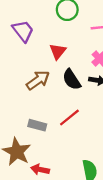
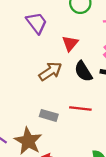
red line: (69, 117) -> (80, 108), turned 45

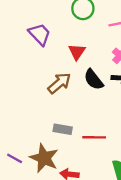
red line: (80, 108) -> (94, 137), moved

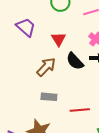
gray rectangle: (63, 129) -> (49, 97), moved

